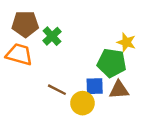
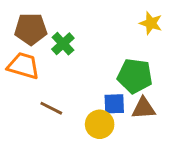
yellow star: (126, 42) -> (151, 23), moved
brown line: (57, 90) -> (51, 108), moved

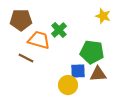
green cross: (63, 44) -> (59, 30), moved
orange trapezoid: (23, 66) -> (39, 40), moved
brown line: (51, 108) -> (26, 58), moved

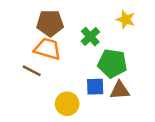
brown pentagon: (21, 20) -> (50, 23), moved
green cross: (59, 30) -> (90, 37), moved
yellow circle: (68, 85) -> (67, 104), moved

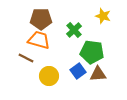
blue square: (95, 87) -> (78, 71), turned -35
yellow circle: (67, 104) -> (49, 76), moved

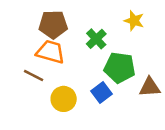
brown triangle: (98, 74) -> (150, 87), moved

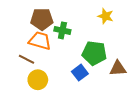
green cross: (96, 39) -> (62, 30), moved, turned -35
yellow circle: (64, 99) -> (38, 80), moved

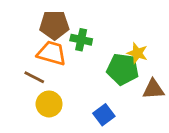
yellow star: (106, 16) -> (137, 53), moved
blue square: (80, 73) -> (104, 115), moved

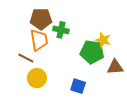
orange trapezoid: (52, 53) -> (39, 40), turned 65
blue square: (104, 115) -> (78, 86), turned -35

